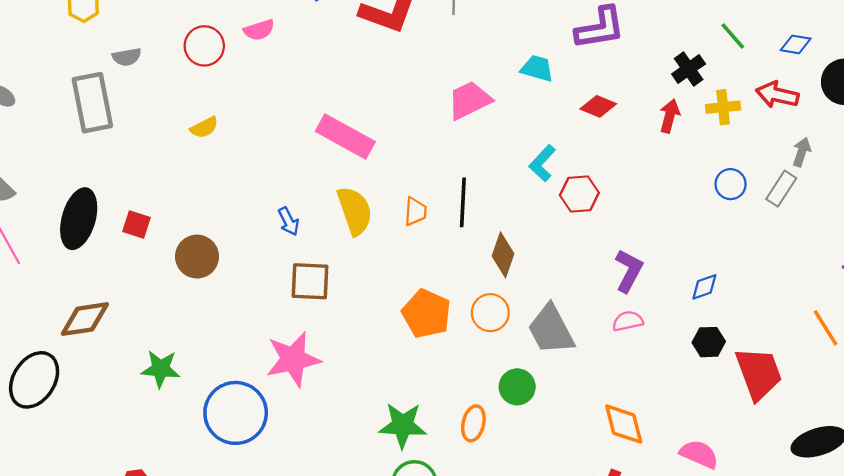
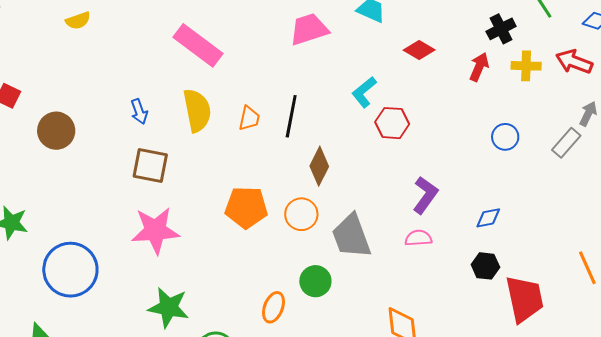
blue circle: (731, 184) -> (505, 137), moved
orange pentagon: (426, 314) -> (246, 207), turned -30
pink star: (293, 359) -> (155, 230), moved
green star: (403, 425) -> (169, 307), moved

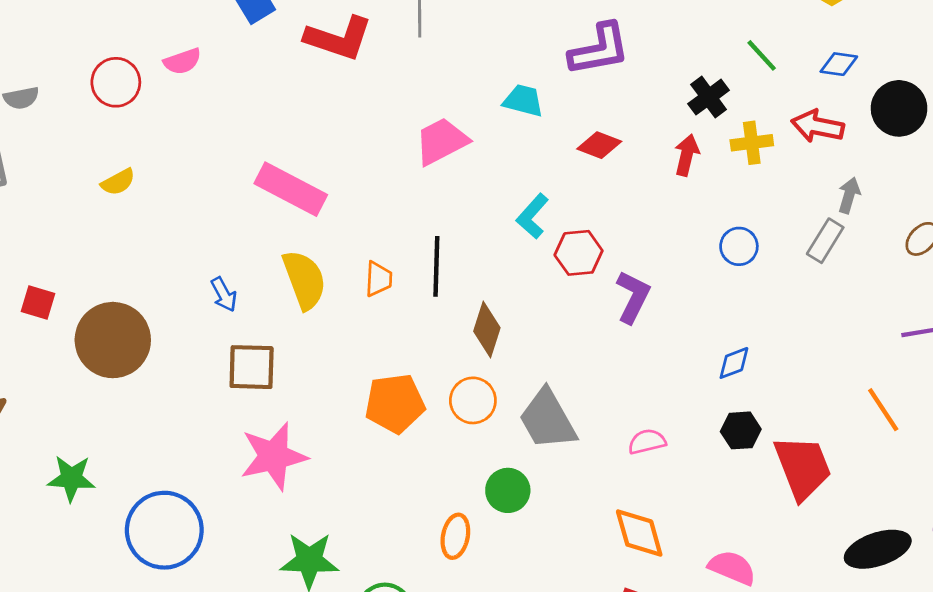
brown circle: (56, 131) -> (113, 340), size x1.4
purple L-shape: (425, 195) -> (633, 297), moved
pink semicircle: (418, 238) -> (647, 442), moved

